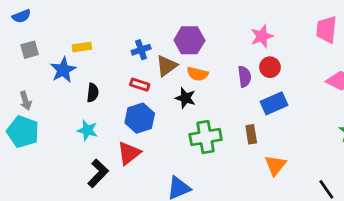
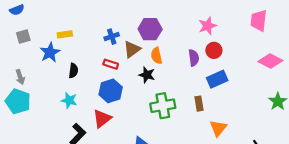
orange semicircle: (197, 74) -> (156, 56), turned 63

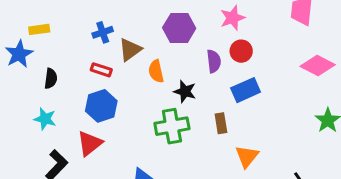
purple hexagon: (150, 29) -> (179, 28), moved
orange semicircle: (156, 56) -> (156, 71), moved
black star: (147, 75) -> (185, 91), moved

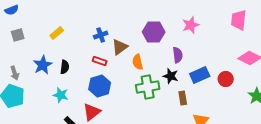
yellow rectangle: (39, 29) -> (57, 33), turned -32
red circle: (241, 51) -> (226, 79), moved
blue star: (19, 54) -> (43, 65), moved
black star: (185, 91) -> (171, 76), moved
green cross: (172, 126) -> (148, 87), moved

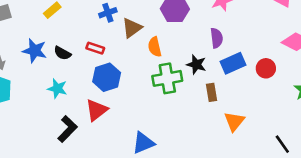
purple semicircle: (178, 55) -> (217, 38), moved
red rectangle: (100, 61) -> (95, 48), moved
blue star: (43, 65) -> (35, 51), turned -30
black semicircle: (65, 67) -> (62, 53), turned 112

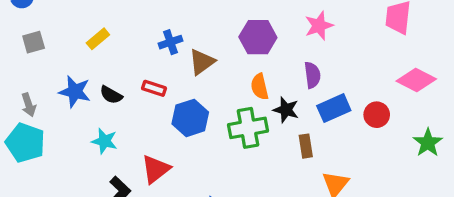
orange semicircle: (155, 47) -> (260, 87), moved
blue hexagon: (107, 77) -> (190, 118), moved

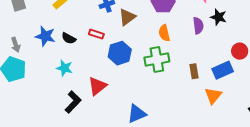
blue rectangle: (334, 108) -> (223, 70), moved
black star: (286, 110) -> (218, 17), moved

